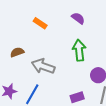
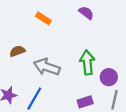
green arrow: (79, 50) -> (87, 62), moved

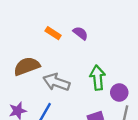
purple semicircle: (86, 13) -> (80, 33), moved
brown semicircle: (17, 51) -> (27, 66), size x1.6

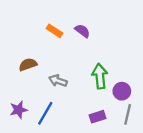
brown semicircle: (27, 66) -> (28, 65), size x0.7
gray arrow: (56, 82) -> (58, 81), size x0.7

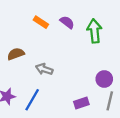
green arrow: (100, 76) -> (94, 31), moved

